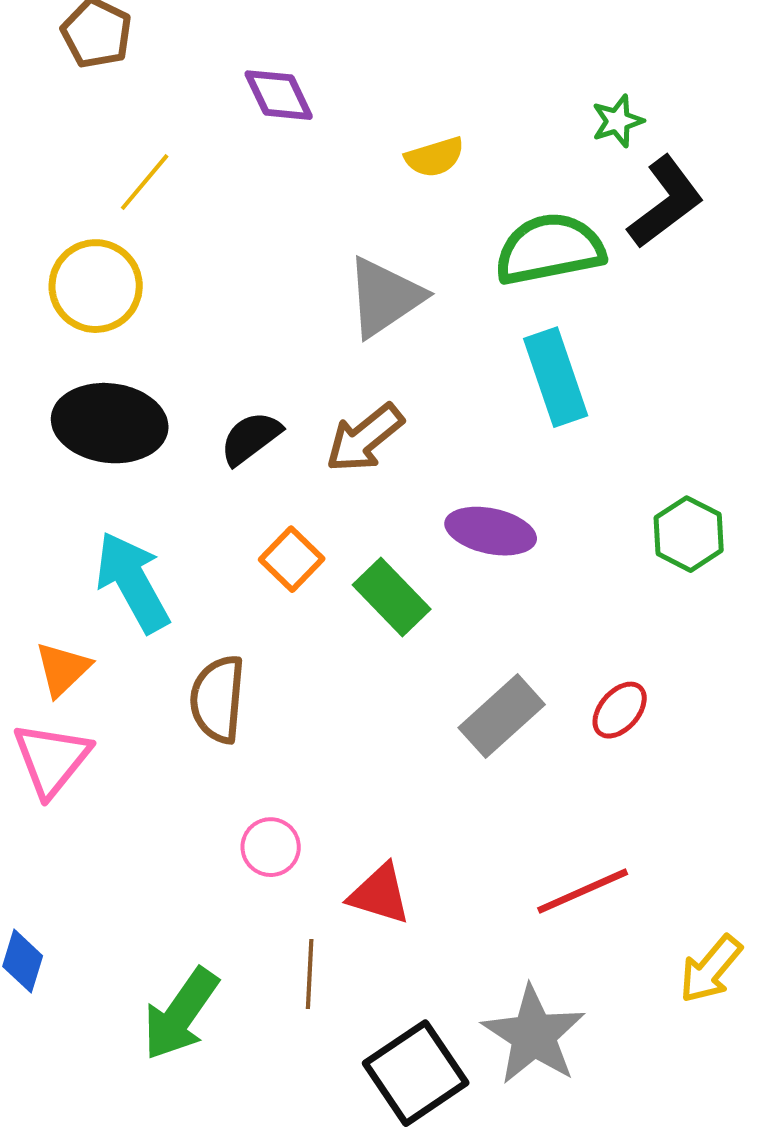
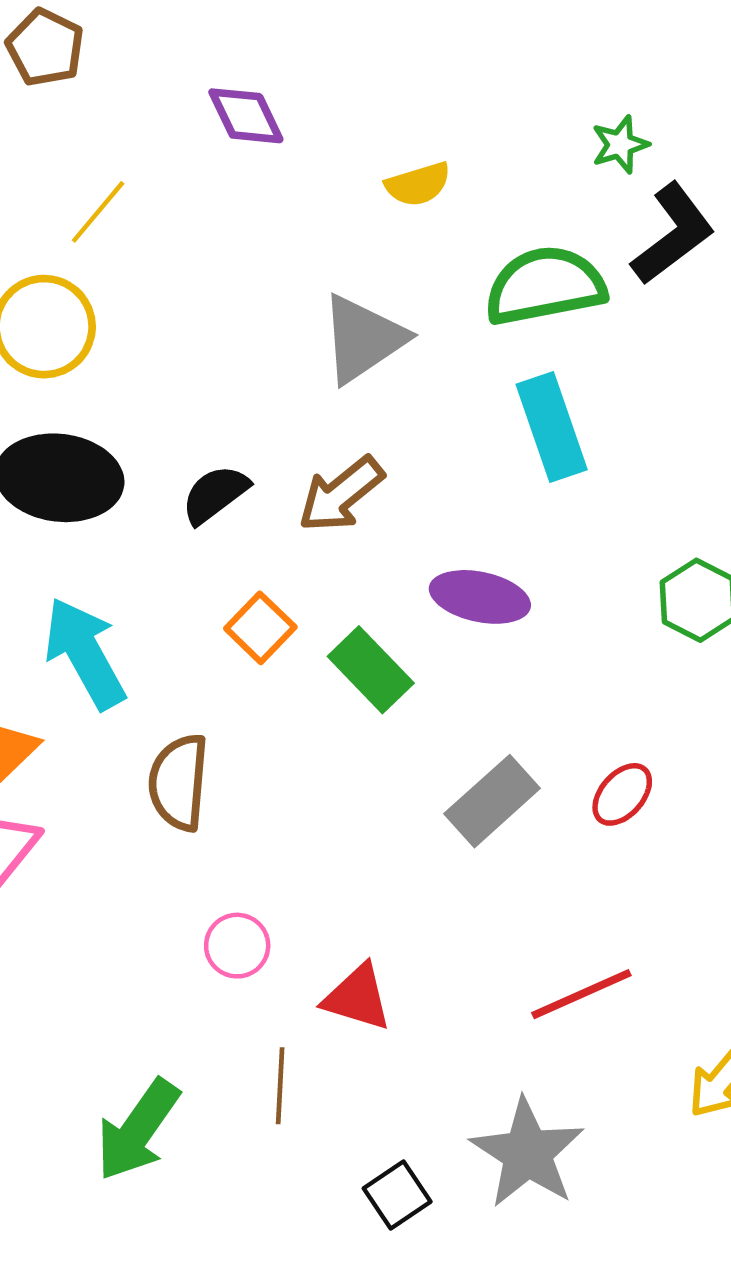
black square: (416, 1073) -> (397, 1195), size x0.6

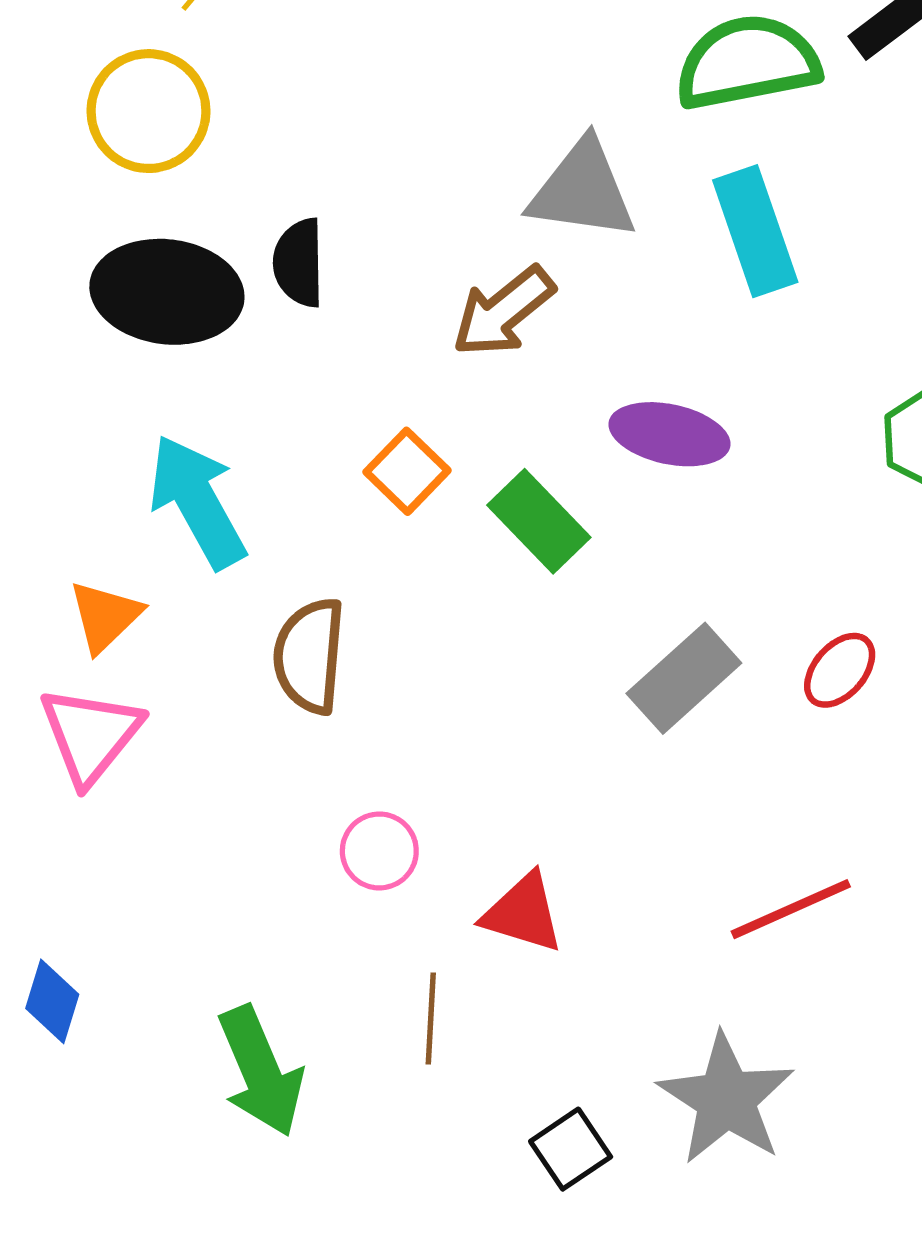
gray triangle: (363, 339) -> (582, 190), moved, turned 42
black semicircle: (215, 494) -> (299, 263), moved, turned -54
green arrow: (138, 1130) -> (261, 1071), turned -58

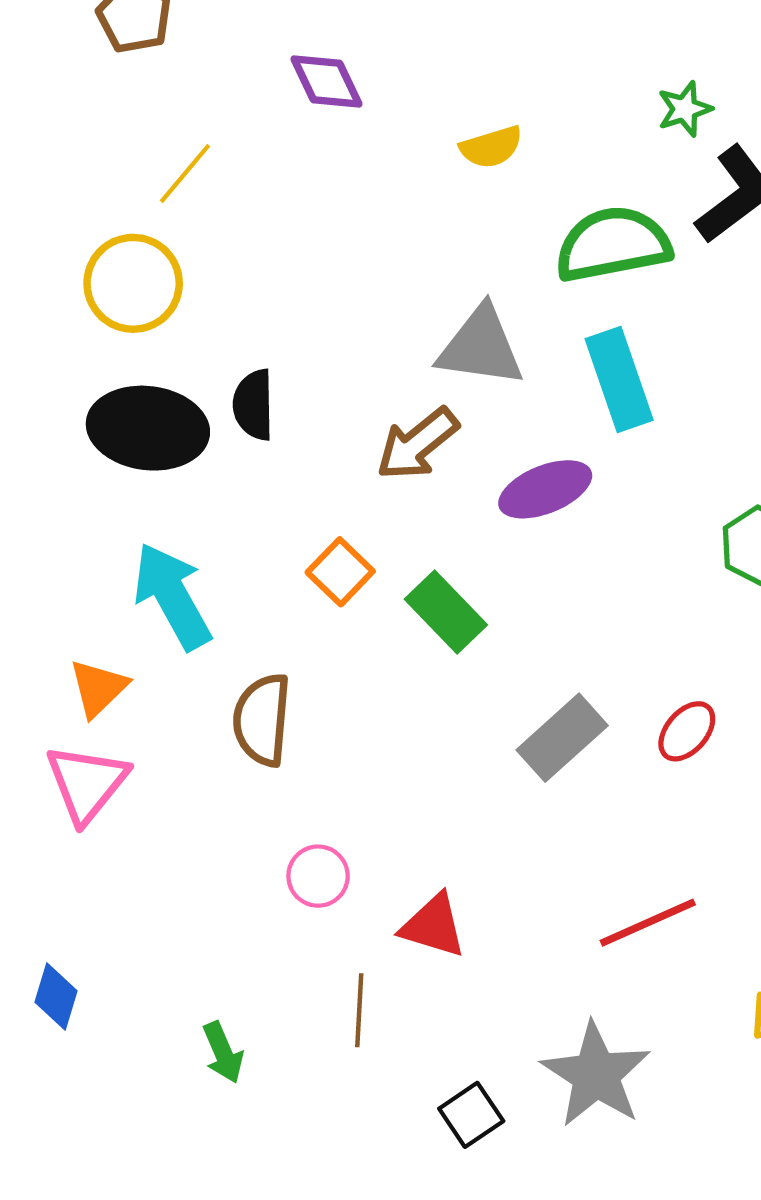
purple ellipse: (669, 434) -> (545, 489), moved, turned -34
green arrow: (261, 1071) -> (223, 1053), size x0.6

